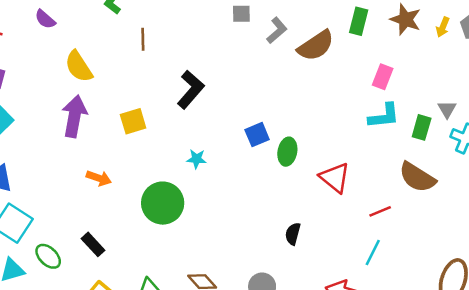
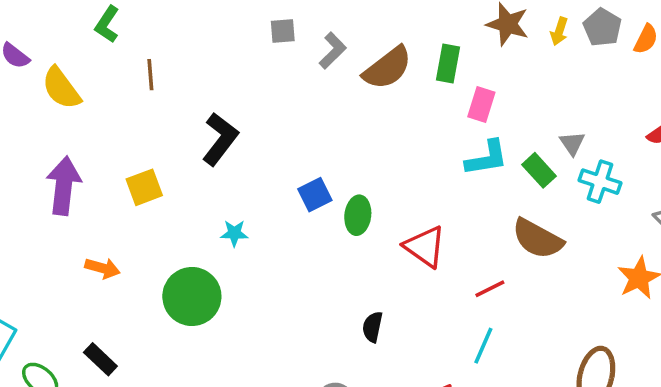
green rectangle: (359, 21) -> (448, 63), moved
yellow semicircle: (79, 66) -> (61, 88), moved
green rectangle: (422, 127) -> (539, 170), turned -55

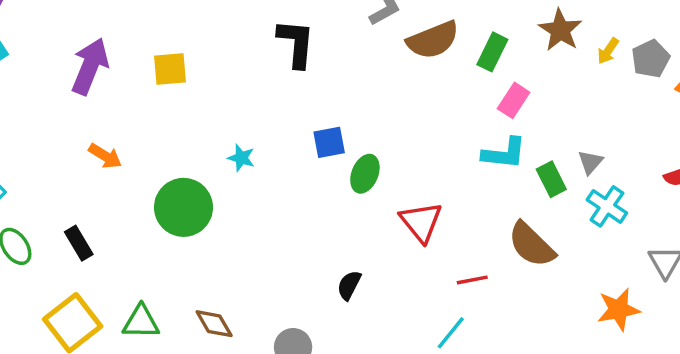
black L-shape: (220, 139) -> (296, 43), moved, turned -48
yellow square: (144, 187) -> (170, 69), moved

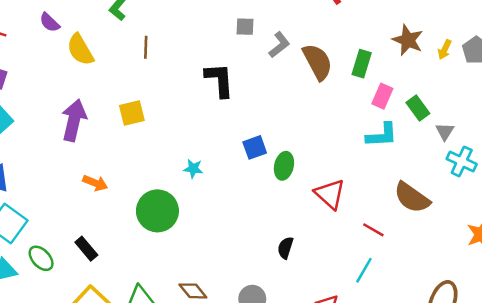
brown semicircle: (433, 40) -> (317, 62), turned -87
green rectangle: (551, 179) -> (418, 108), moved
red line: (472, 280) -> (373, 230), turned 50

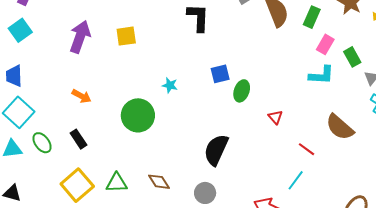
orange arrow: (95, 183) -> (81, 96), moved
red triangle: (330, 194) -> (275, 117), size x0.6
black semicircle: (285, 248) -> (216, 150), moved, size x1.8

